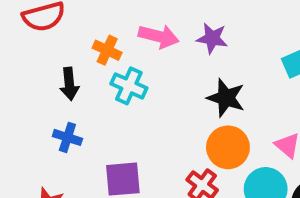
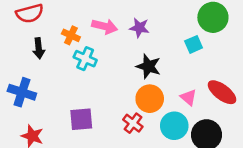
black arrow: (69, 84) -> (39, 48), moved
blue cross: (67, 137) -> (22, 92), moved, size x1.5

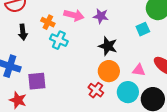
pink triangle: (188, 97) -> (139, 70), turned -32
purple square: (81, 119) -> (37, 81), moved

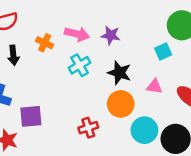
cyan cross: (59, 40) -> (80, 65), moved, turned 36
pink triangle: (139, 70) -> (154, 86), moved
red cross: (96, 90) -> (88, 128), moved, turned 35

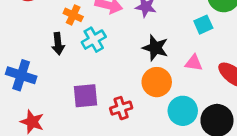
black arrow: (13, 55) -> (58, 44), moved
cyan cross: (80, 65) -> (94, 40), moved
purple square: (31, 116) -> (85, 96), moved

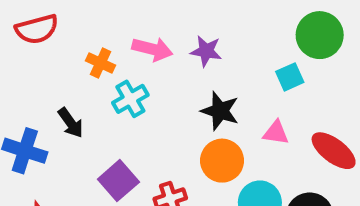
black arrow: (58, 44) -> (71, 123), moved, turned -30
purple square: (85, 96) -> (118, 181), turned -36

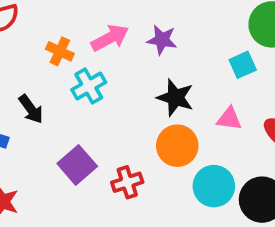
pink arrow: (152, 49) -> (110, 38), turned -42

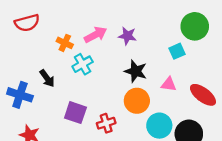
purple square: (77, 165) -> (75, 113), turned -30

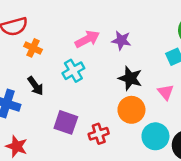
orange cross: (65, 43) -> (33, 48), moved
pink triangle: (169, 84) -> (166, 92), turned 42

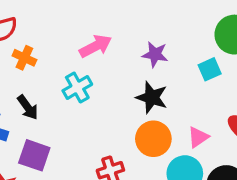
purple star: (121, 40) -> (155, 54), moved
pink triangle: (166, 92) -> (198, 137), moved, turned 36
purple square: (66, 122) -> (34, 155), moved

